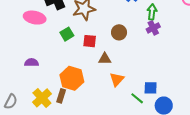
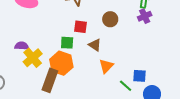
green square: (67, 34) -> (67, 43), moved, turned 32
brown triangle: (105, 59) -> (95, 45), turned 32
brown rectangle: (61, 96) -> (50, 80), size x1.6
yellow cross: (42, 98) -> (33, 58), moved

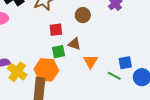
green square: (67, 43) -> (58, 52), moved

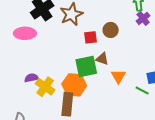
red square: (56, 30) -> (90, 37), moved
green square: (58, 52) -> (86, 67), size x1.6

